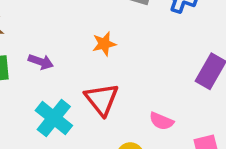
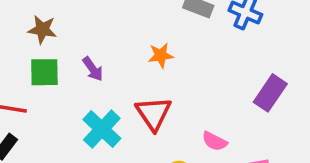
purple arrow: (41, 62) -> (93, 69), turned 30

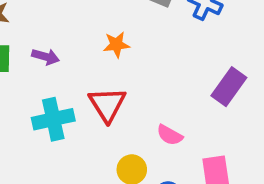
purple arrow: (93, 69) -> (46, 57), turned -40
cyan cross: (102, 129) -> (53, 119), turned 33

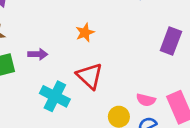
cyan cross: (53, 119) -> (55, 96), turned -36
pink semicircle: (170, 135) -> (146, 100), moved

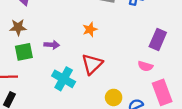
red triangle: (90, 76) -> (92, 64), turned 30
pink semicircle: (146, 100) -> (145, 66), moved

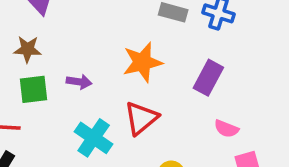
orange star: (90, 29) -> (142, 62), size x1.6
purple rectangle: (158, 39) -> (208, 78), moved

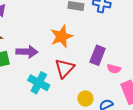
purple rectangle: (208, 78) -> (98, 55), moved
purple arrow: (79, 82) -> (27, 52), size x1.5

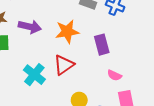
purple arrow: (27, 52) -> (30, 27), moved
purple rectangle: (98, 55) -> (102, 45), moved, turned -48

